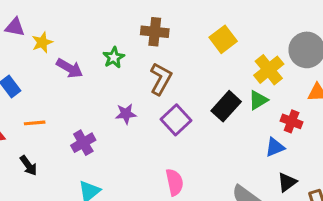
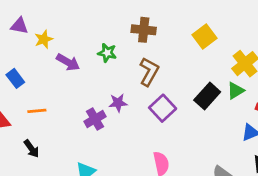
green star: (114, 58) -> (107, 53), turned -30
purple cross: (83, 143) -> (95, 119), moved

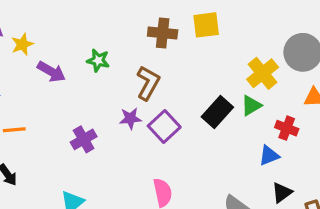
brown cross: (144, 30) -> (163, 33), moved
yellow square: (204, 37) -> (206, 25), moved, turned 30
purple star: (118, 103) -> (130, 118), moved

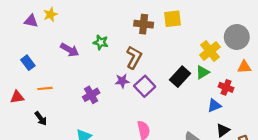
yellow star: (22, 44) -> (50, 14), moved

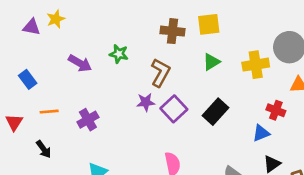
yellow cross: (210, 51) -> (256, 65), turned 30
green triangle: (202, 72) -> (211, 62), moved
black rectangle: (180, 77) -> (215, 112), moved
purple cross: (91, 95) -> (88, 120), moved
red triangle: (17, 97) -> (14, 122), turned -48

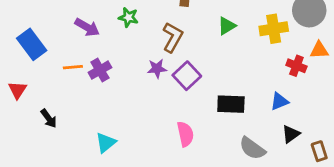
blue rectangle: (28, 79) -> (32, 44), size x1.5
red cross: (276, 110) -> (296, 66), moved
orange line: (49, 112) -> (73, 67), moved
black rectangle: (215, 112) -> (231, 104), moved, turned 50
purple cross: (88, 120) -> (100, 70), moved

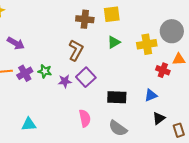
green star: (128, 17) -> (45, 71), moved
purple star: (157, 69) -> (65, 81), moved
cyan triangle: (106, 143) -> (29, 124), turned 35
gray semicircle: (252, 148) -> (118, 128), moved

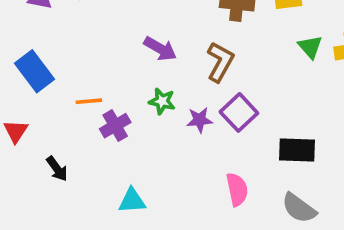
green triangle: (114, 42) -> (310, 47), moved, turned -40
purple arrow: (16, 43) -> (160, 49), moved
purple cross: (25, 73) -> (115, 126), moved

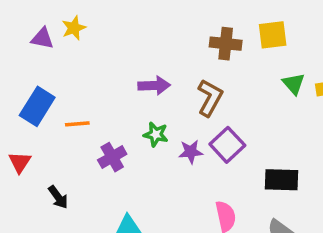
purple arrow: (160, 49) -> (154, 85), turned -32
blue rectangle: (34, 71) -> (37, 106), turned 69
orange line: (89, 101) -> (77, 124), moved

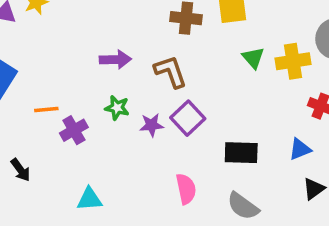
brown L-shape: (210, 98) -> (171, 72), turned -48
orange line: (77, 124) -> (46, 109), moved

